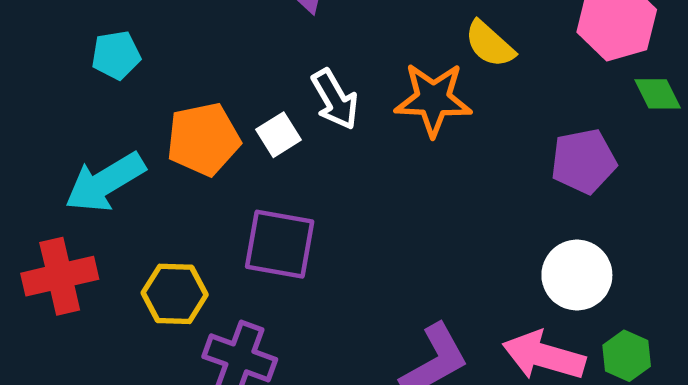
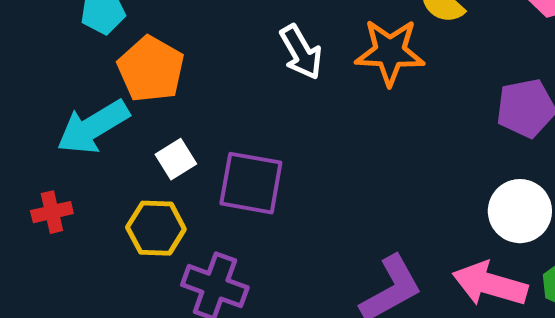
white square: (279, 135) -> (176, 159), moved
orange pentagon: (203, 139) -> (151, 69), moved, turned -30
red cross: (60, 276) -> (52, 212), size x0.6

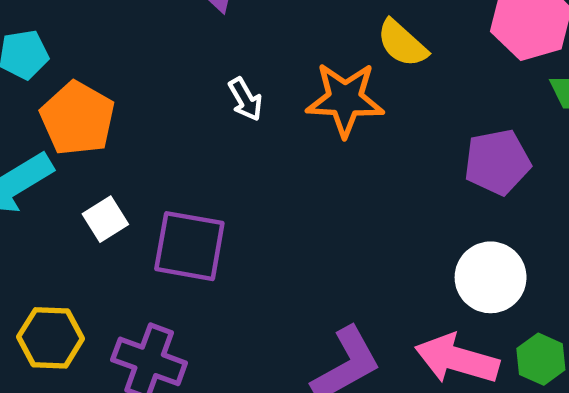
white arrow: (301, 52) -> (245, 99), size x0.7
yellow hexagon: (156, 228) -> (51, 338), moved

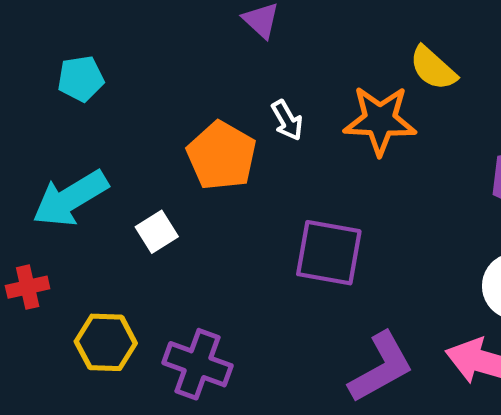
orange pentagon: (77, 118) -> (221, 156), moved
purple square: (189, 246) -> (329, 253), moved

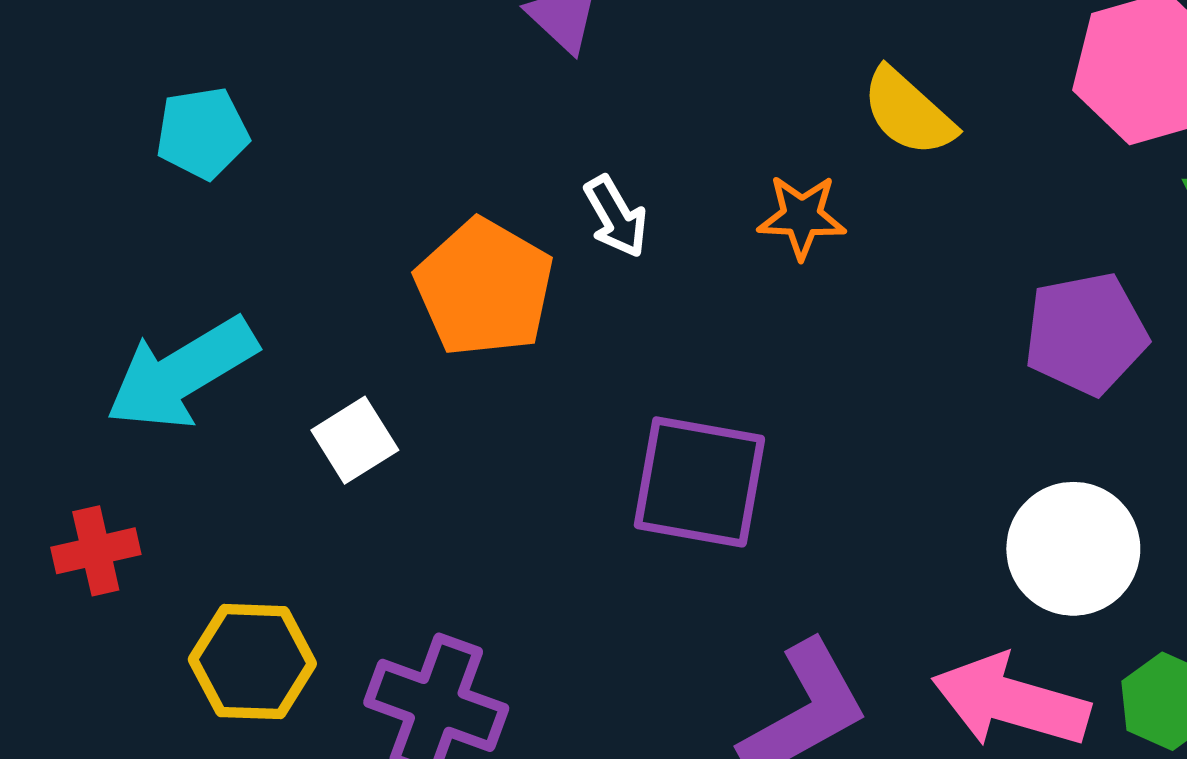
orange star: (380, 120) -> (802, 217), size x0.6

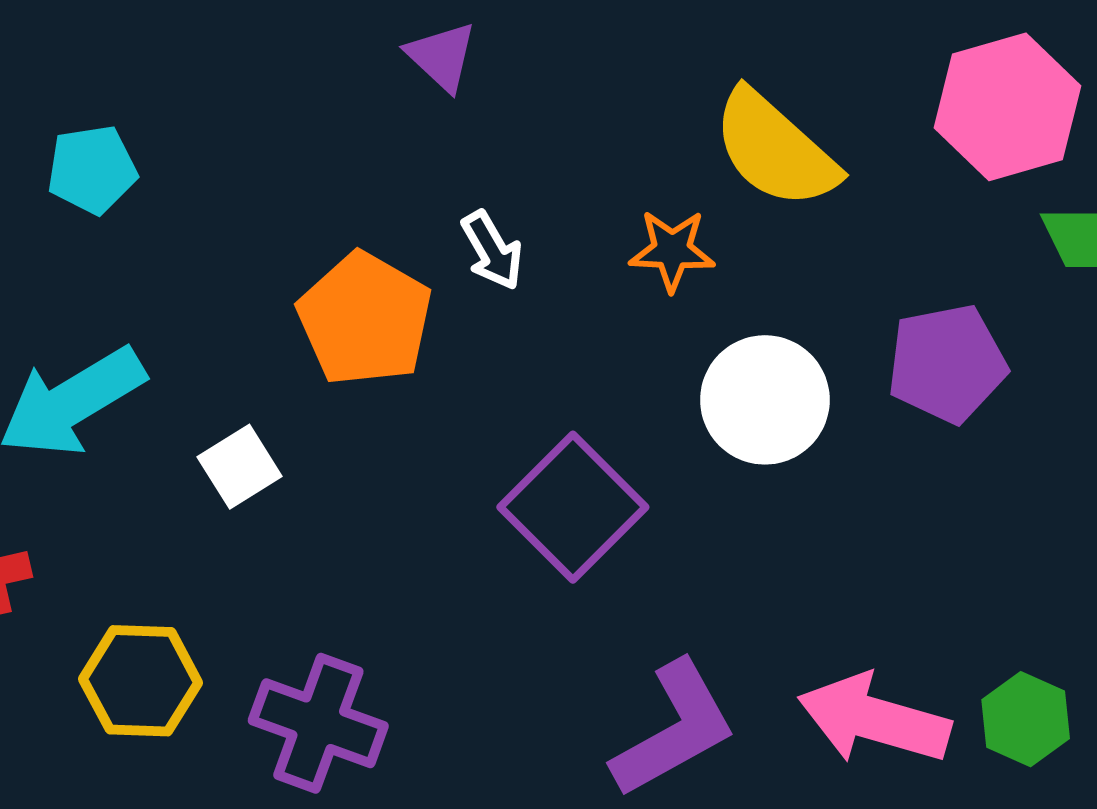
yellow semicircle: (908, 112) -> (775, 149), size x1.4
purple square: (699, 482) -> (573, 507), turned 35
white circle: (1073, 549) -> (765, 400), moved

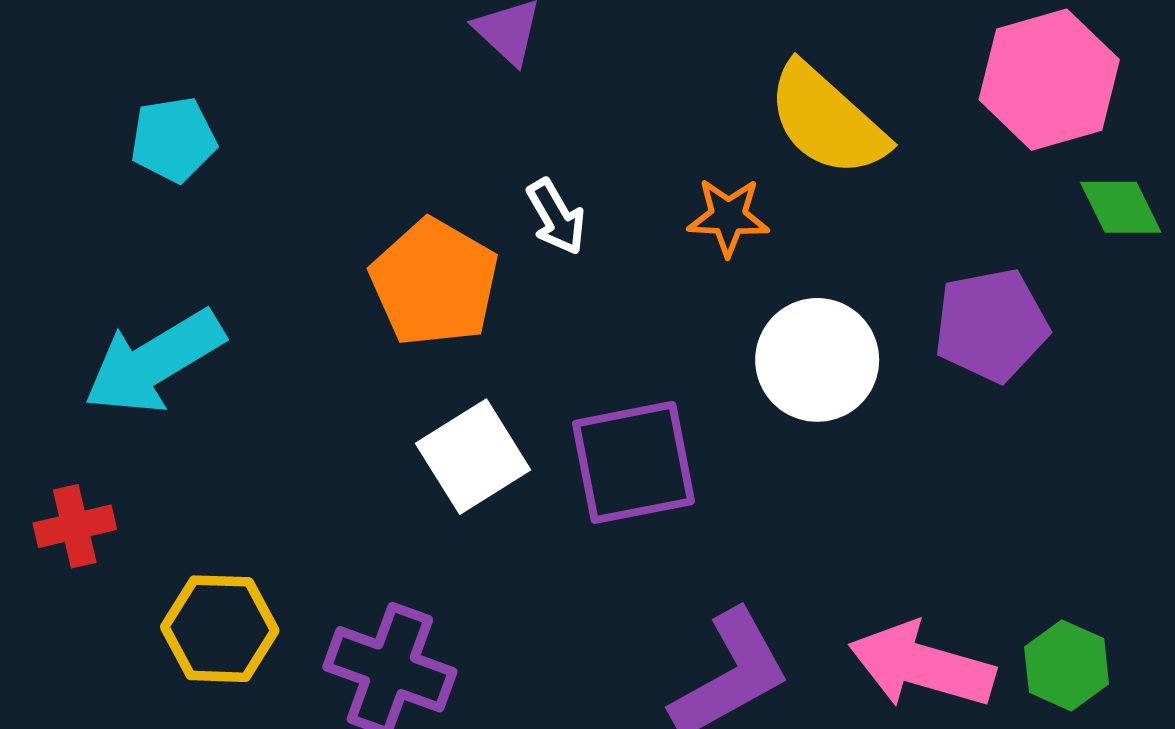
white square: (240, 467) -> (473, 457), moved, size x1.4
purple square: (573, 507) -> (634, 462), turned 34

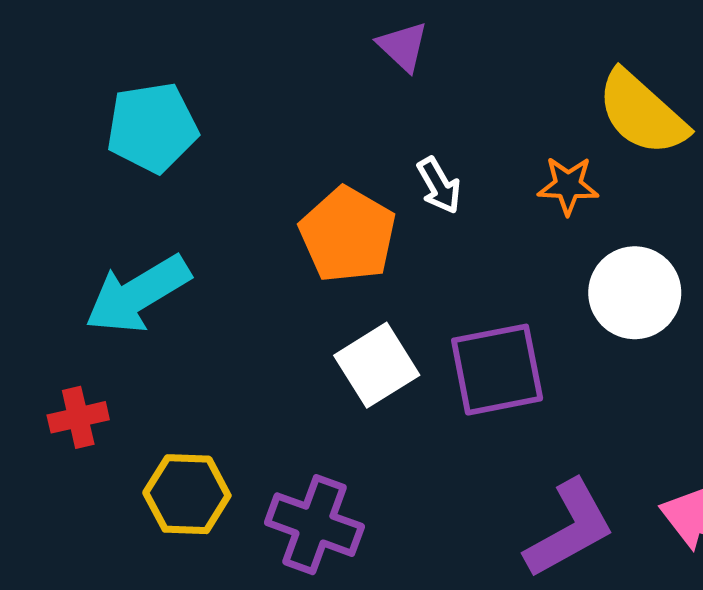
cyan pentagon: (173, 140) -> (152, 128), size x1.4

